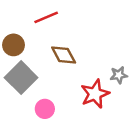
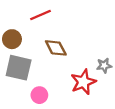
gray square: (21, 78) -> (19, 68), turned -32

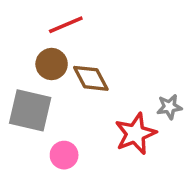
brown circle: (12, 39) -> (52, 64), moved

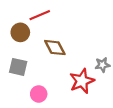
brown circle: (52, 64) -> (20, 32), moved
gray square: (30, 110) -> (18, 67), size x0.7

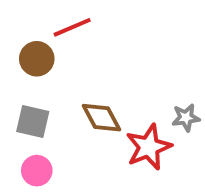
brown diamond: (55, 48) -> (102, 118), moved
pink circle: (39, 94) -> (37, 171), moved

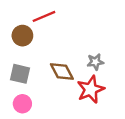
gray star: (186, 118) -> (95, 62), moved

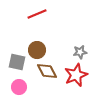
brown circle: (22, 36) -> (37, 50), moved
brown diamond: (62, 71) -> (47, 71), moved

